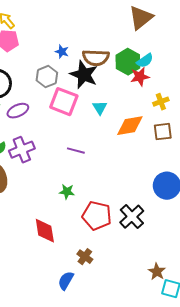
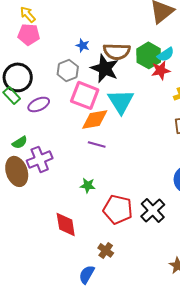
cyan triangle: (100, 108) -> (121, 101), size x1.8
orange diamond: (130, 126) -> (95, 119), moved
purple cross: (22, 150) -> (40, 159), moved

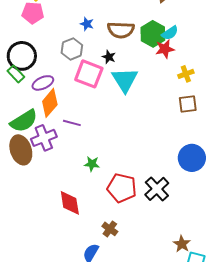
black star: (105, 68) -> (109, 57), moved, size x0.5
orange diamond: (95, 119) -> (50, 103), moved, turned -40
green semicircle: (20, 142) -> (24, 121), size x1.8
purple line: (97, 144) -> (72, 123), moved

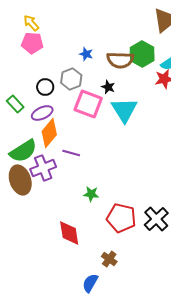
green hexagon: (153, 34) -> (142, 54), moved
black circle: (22, 56) -> (45, 87), moved, size x0.6

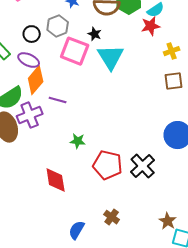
purple ellipse: (42, 113) -> (29, 60), turned 50
brown cross: (109, 259) -> (112, 217), moved

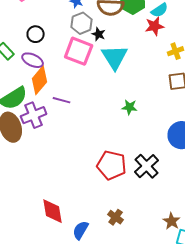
gray hexagon: (58, 26) -> (82, 23), moved
green star: (78, 141) -> (130, 107), moved
red diamond: (56, 180) -> (53, 211), moved

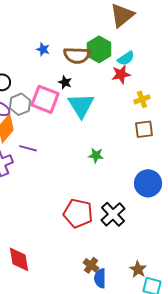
gray hexagon: (82, 23) -> (20, 104), moved
brown cross: (116, 217) -> (91, 265), moved
blue semicircle: (81, 230) -> (100, 278), moved, turned -30

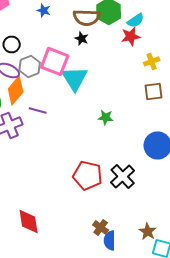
blue star: (43, 49) -> (44, 10), moved
black star: (65, 82) -> (82, 38), moved
cyan triangle: (81, 105) -> (75, 78), moved

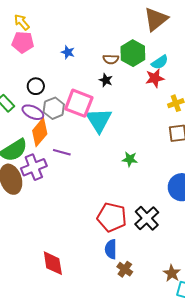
brown semicircle: (87, 17) -> (111, 59), size x0.6
blue semicircle: (110, 240) -> (111, 249), moved

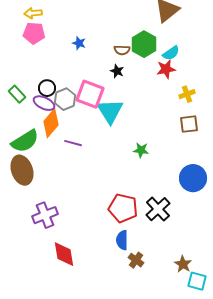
yellow arrow: (22, 22) -> (33, 13), turned -54
black circle: (36, 86) -> (47, 88), moved
purple cross: (34, 167) -> (45, 215), moved

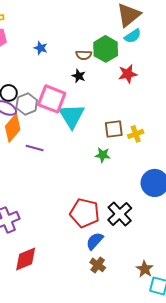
cyan semicircle: (171, 53) -> (133, 36), moved
yellow cross: (187, 94) -> (136, 134), moved
brown square: (189, 124) -> (114, 129), moved
blue semicircle: (122, 240) -> (95, 241), moved, turned 42
red diamond: (64, 254) -> (26, 259), turned 76

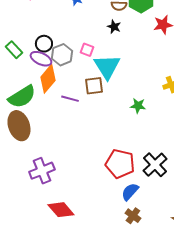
pink square: (52, 99) -> (87, 50), size x0.5
brown square: (114, 129) -> (94, 86), moved
red diamond: (26, 259) -> (61, 210), turned 72

